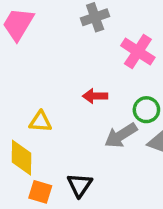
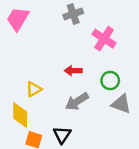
yellow triangle: (40, 122) -> (34, 89), turned -35
gray arrow: (121, 135) -> (77, 101), moved

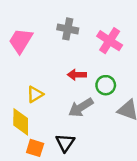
gray cross: (73, 14) -> (68, 29), moved, turned 30
pink trapezoid: (18, 19) -> (21, 41), moved
green circle: (110, 81) -> (106, 85), moved

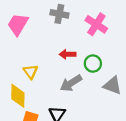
yellow triangle: (35, 94) -> (31, 72), turned -35

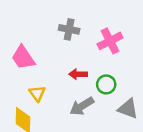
pink trapezoid: (18, 24) -> (23, 58), moved, turned -65
pink cross: (96, 24) -> (110, 41), turned 30

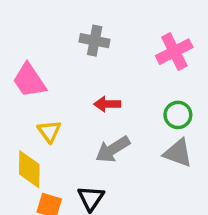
pink cross: (110, 41) -> (174, 52), moved
green circle: (106, 84) -> (178, 115), moved

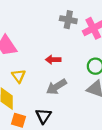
gray cross: (95, 41) -> (68, 20), moved

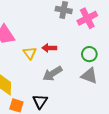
yellow triangle: (19, 76) -> (30, 53), moved

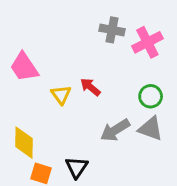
red arrow: (49, 48) -> (90, 87), turned 40
gray arrow: (52, 74) -> (115, 130), moved

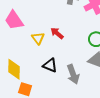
gray arrow: (115, 130) -> (73, 74), moved, turned -78
black triangle: (77, 167) -> (50, 65), moved, turned -42

